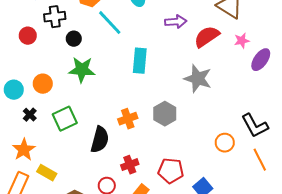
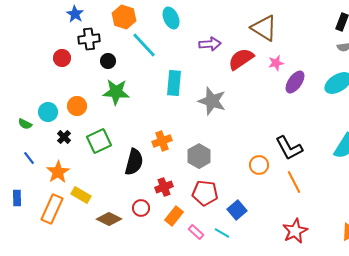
gray star: (198, 79) -> (212, 101), moved
gray hexagon: (165, 114) -> (199, 156), moved

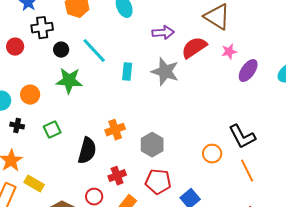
cyan line: (144, 45) -> (94, 51), moved
cyan rectangle: (174, 83) -> (127, 72), size x0.7
gray star: (212, 101) -> (165, 72), moved
black cross: (64, 137) -> (17, 126), turned -32
green square: (99, 141) -> (52, 130), size x0.7

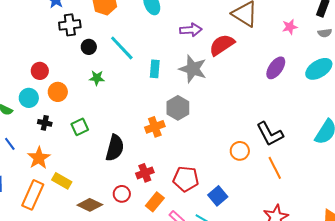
red circle: (15, 47) -> (40, 71), moved
pink star: (229, 52) -> (290, 27), moved
green star: (69, 81) -> (97, 78), size x0.6
orange cross: (115, 130) -> (155, 127), moved
gray hexagon: (152, 145) -> (178, 108), moved

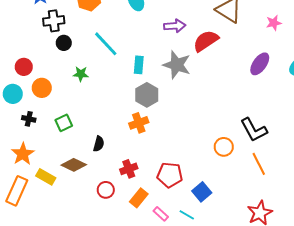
black circle: (89, 47) -> (64, 43), moved
gray hexagon: (178, 108) -> (147, 95), moved
black semicircle: (115, 148) -> (99, 144), size x0.6
brown diamond: (90, 205) -> (74, 165), moved

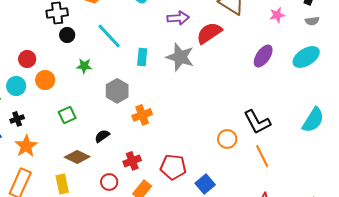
gray hexagon: (147, 95) -> (117, 91), moved
black cross: (29, 119) -> (17, 119), moved, turned -32
black semicircle: (99, 144) -> (102, 136), turned -140
yellow rectangle: (46, 177) -> (62, 184), moved, turned 48

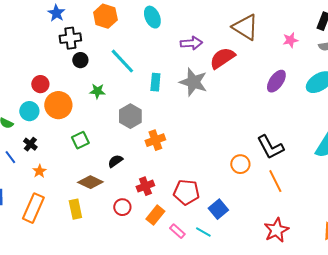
orange circle: (45, 80) -> (58, 105), size x1.4
black cross: (17, 119) -> (30, 144), turned -32
orange star: (26, 146) -> (39, 171), size x0.6

